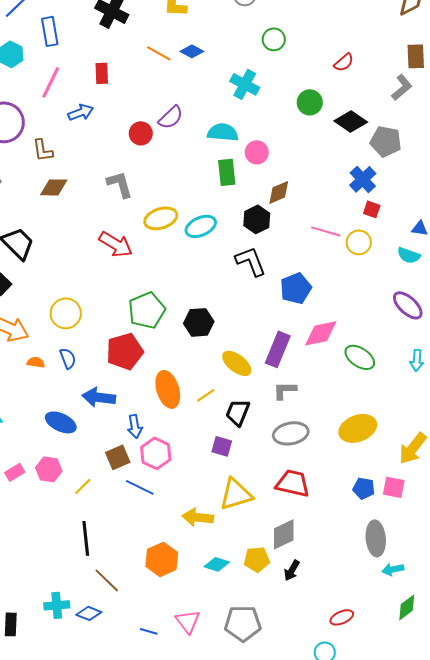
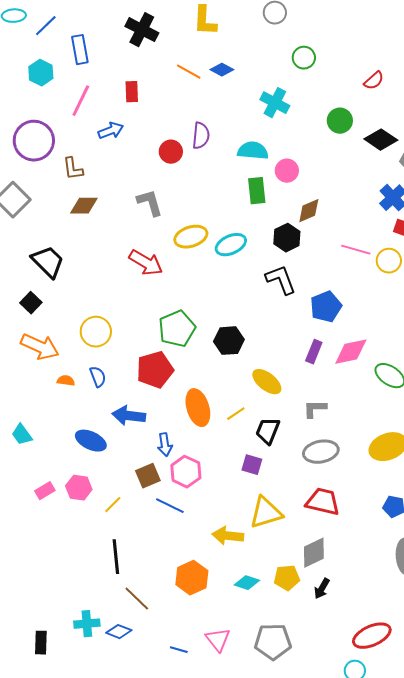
purple semicircle: (171, 117) -> (201, 136), turned -40
purple rectangle: (278, 349) -> (314, 352), moved, size x0.7
red ellipse: (342, 617) -> (372, 636), size x1.6

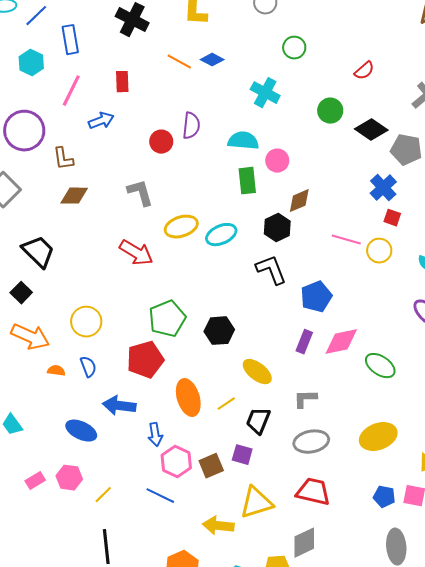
brown square: (148, 476) -> (211, 466), moved

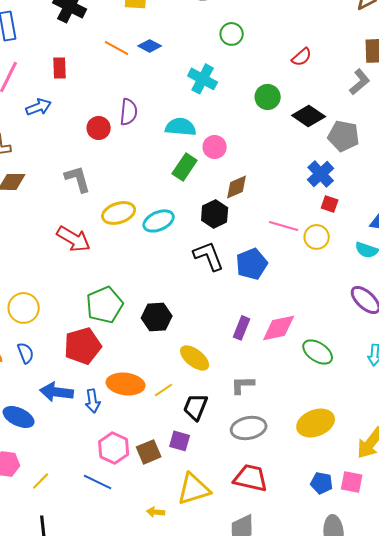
green rectangle: (247, 181) -> (185, 167), turned 40
blue pentagon: (316, 297) -> (252, 264), moved
orange ellipse: (188, 398) -> (126, 384), turned -66
blue arrow: (155, 435) -> (93, 401), moved
yellow arrow: (218, 526) -> (156, 512), size x0.6

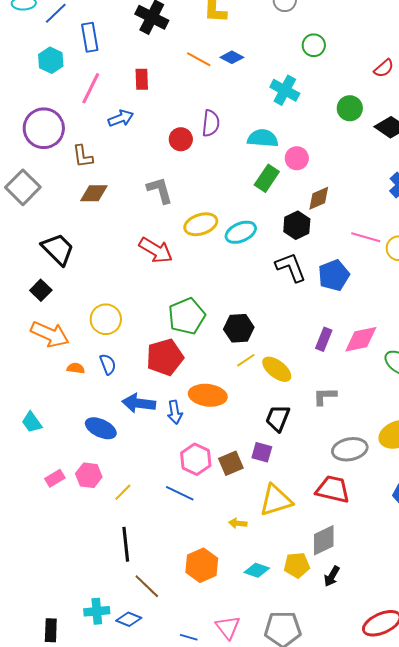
yellow line: (164, 390) -> (246, 360), moved
gray ellipse: (249, 428) -> (350, 449), moved

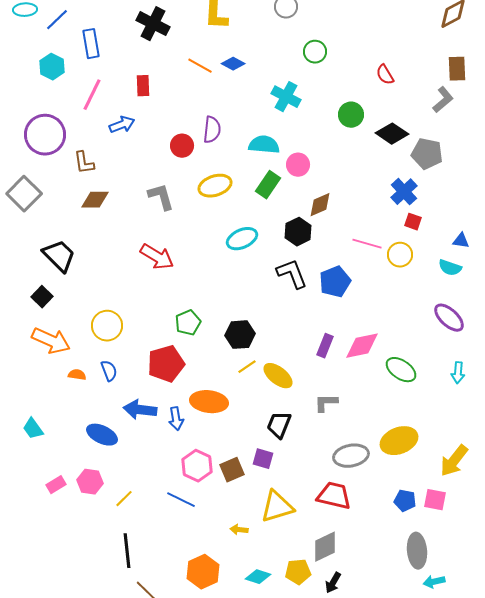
red semicircle: (384, 68) -> (385, 75), turned 100
yellow ellipse: (201, 224) -> (215, 186), moved
green pentagon: (187, 316) -> (188, 323), size x0.7

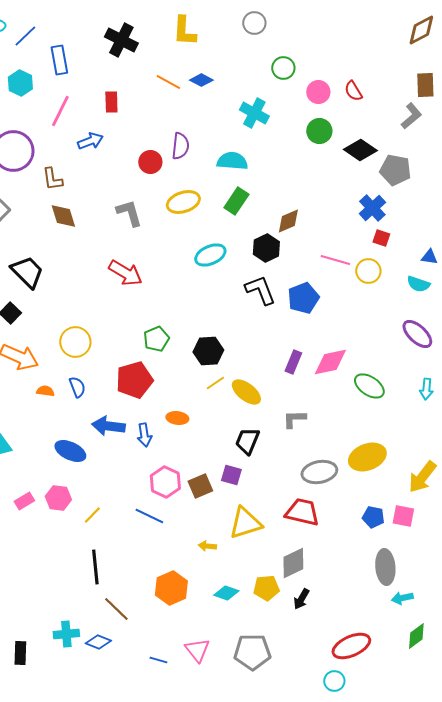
pink circle: (298, 165) -> (318, 92), moved
brown diamond: (95, 200) -> (63, 216), turned 72
orange ellipse: (209, 402) -> (177, 418), size x0.6

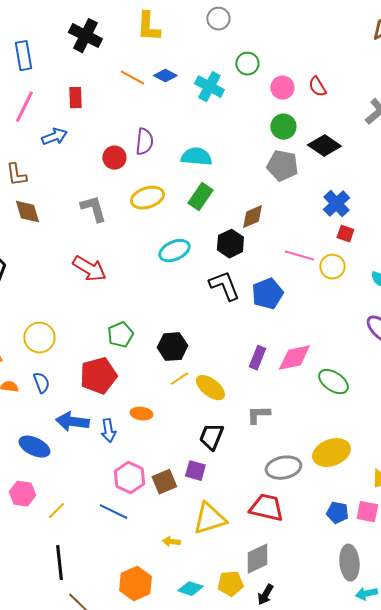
cyan cross: (254, 113) -> (209, 87), moved
gray pentagon: (395, 170) -> (282, 166), moved

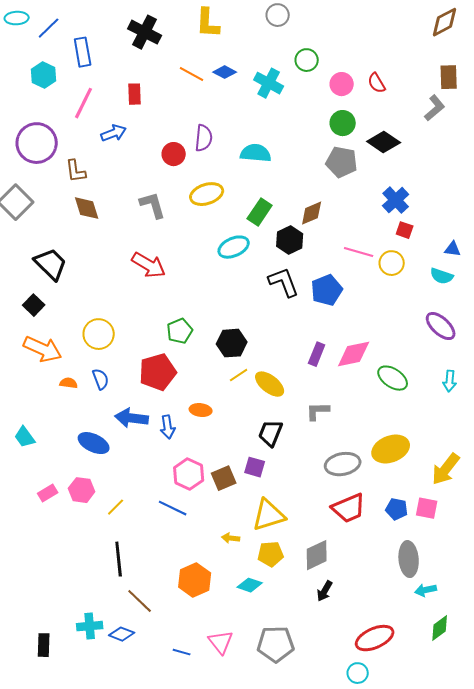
green rectangle: (200, 197) -> (260, 212), moved
red trapezoid: (266, 508) -> (349, 508), moved, turned 144
yellow pentagon: (230, 584) -> (271, 554), moved

